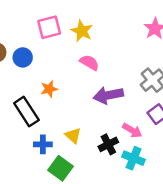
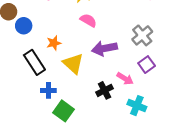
blue circle: (23, 57) -> (24, 26), moved
yellow triangle: (73, 136) -> (73, 63), moved, size x1.5
cyan cross: (133, 158) -> (137, 106), moved

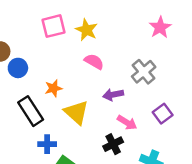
gray cross: (142, 35) -> (144, 72), moved
purple arrow: (105, 48) -> (113, 95), size x0.7
pink arrow: (125, 79) -> (127, 123), moved

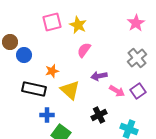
pink semicircle: (94, 62) -> (84, 50), turned -84
gray cross: (144, 72) -> (137, 58), moved
black rectangle: (31, 111) -> (34, 89), turned -45
pink arrow: (127, 123) -> (117, 91), moved

